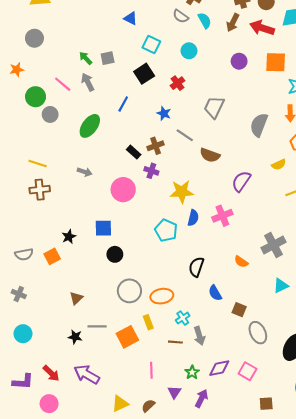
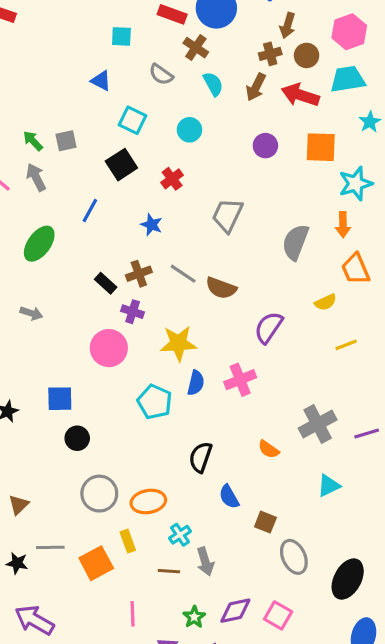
gray semicircle: (181, 16) -> (161, 74), moved
gray line: (185, 135) -> (183, 274), moved
pink circle: (123, 190) -> (109, 348), moved

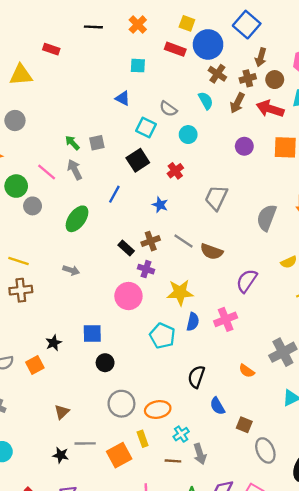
brown cross: (196, 48) -> (217, 74), moved
gray semicircle: (161, 74) -> (168, 109), moved

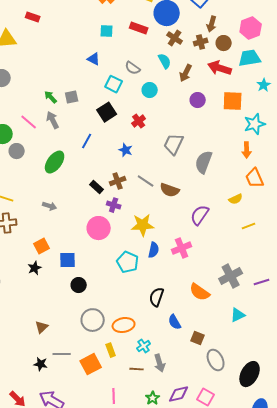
red rectangle: (175, 49) -> (139, 28), moved
brown arrow: (237, 103) -> (186, 73), moved
gray semicircle: (267, 218) -> (204, 162), moved
orange square: (35, 365) -> (42, 246), moved
orange semicircle: (247, 371) -> (200, 292), size x1.5

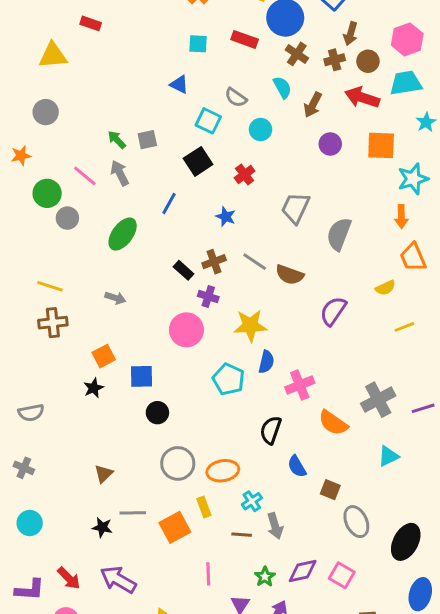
pink cross: (182, 248) -> (300, 385), moved

